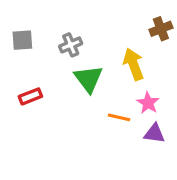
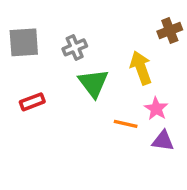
gray square: (22, 40) -> (24, 42), size x1.4

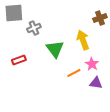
gray square: (24, 42) -> (14, 13), moved
gray cross: (75, 47) -> (34, 28), moved
orange line: (126, 124) -> (74, 73), turned -40

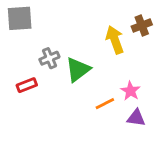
gray cross: (34, 28) -> (49, 58), moved
yellow arrow: (83, 40) -> (115, 40), moved
green triangle: (55, 49) -> (78, 70), turned 30

